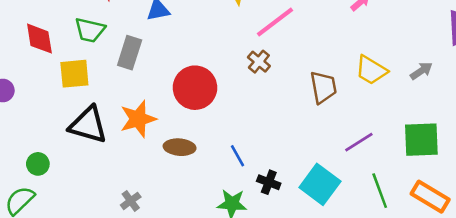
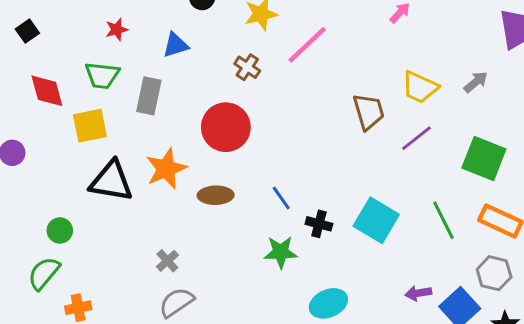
brown cross: (259, 62) -> (247, 67), moved
green square: (421, 140) -> (484, 159), turned 30
purple line: (359, 142) -> (417, 138), moved

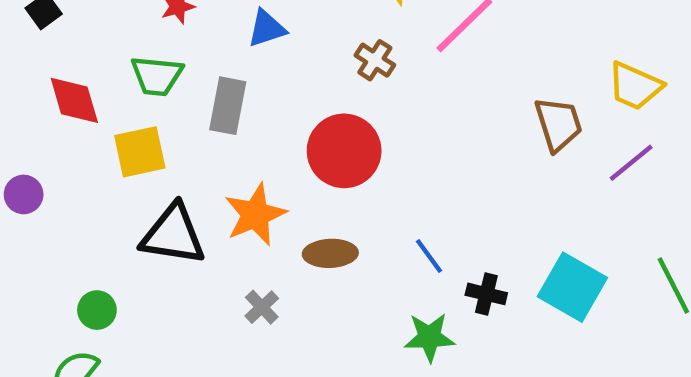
gray cross: (167, 261) -> (262, 307), moved

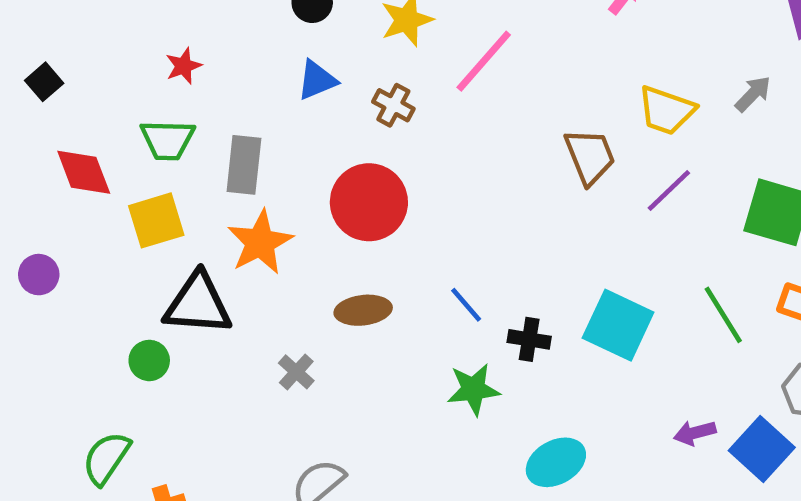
blue triangle: (267, 29) -> (317, 80), moved
orange star: (255, 215) -> (260, 242), moved
green circle: (97, 310) -> (149, 360), moved

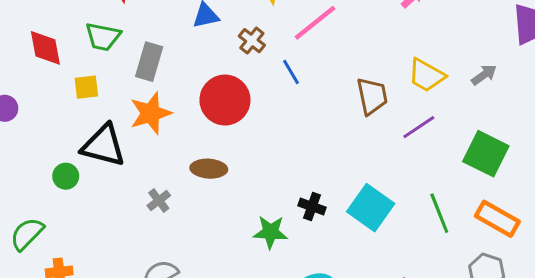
yellow square: (156, 220) -> (86, 87), size x0.7
blue line: (466, 305) -> (291, 72), moved

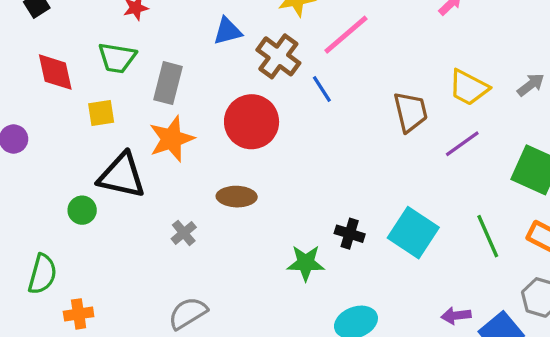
brown cross: (252, 41) -> (278, 56), size x1.5
green semicircle: (27, 234) -> (42, 274), turned 153

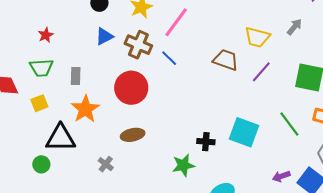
gray rectangle: (168, 83) -> (76, 76), size x0.7
brown trapezoid: (411, 112) -> (226, 60), turned -44

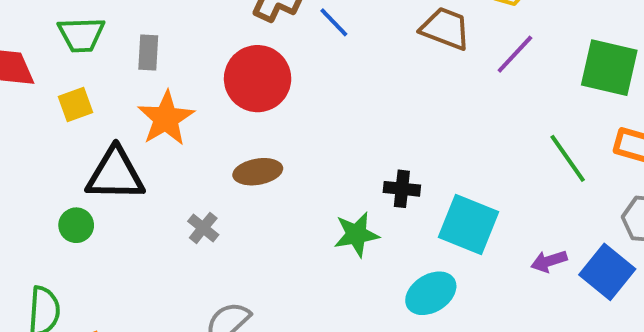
cyan square: (244, 132) -> (468, 225), moved

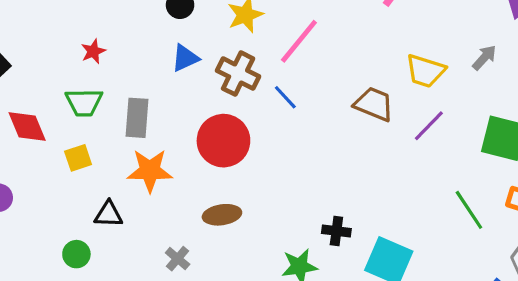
gray rectangle: (148, 52) -> (137, 118), size x1.4
orange star: (166, 118) -> (150, 171), turned 30
black triangle: (115, 174) -> (108, 214), size x0.6

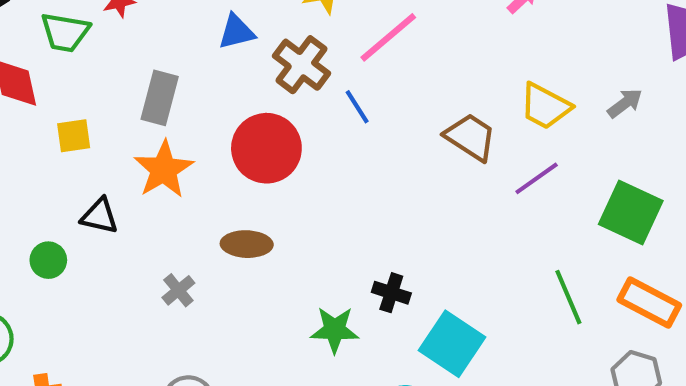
green trapezoid: (84, 102) -> (65, 32), moved
orange star: (150, 171) -> (164, 169), turned 30

